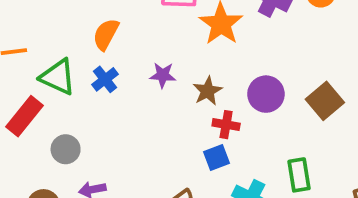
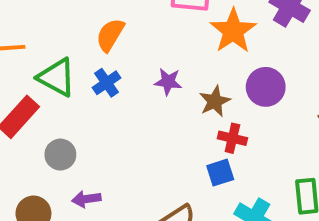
purple circle: (266, 94) -> (266, 87), moved

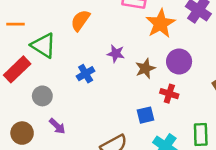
blue cross: (107, 83) -> (86, 74), moved
red cross: (232, 138) -> (169, 94), moved
purple arrow: (86, 199) -> (57, 126), turned -132

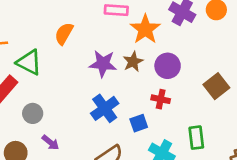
purple star: (116, 54) -> (103, 64), size x1.5
brown star: (145, 68) -> (133, 62), moved
blue cross: (86, 74) -> (105, 108), moved, size x1.5

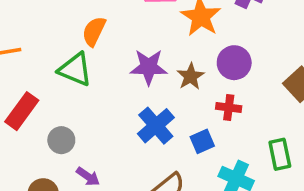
green triangle: (29, 62) -> (75, 69), moved
brown star: (133, 62) -> (191, 76), moved

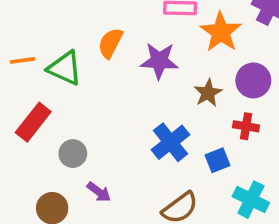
purple star: (149, 67) -> (159, 61), moved
green triangle: (75, 69) -> (65, 68), moved

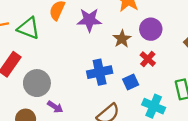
red cross: (246, 126) -> (148, 59), turned 35
blue cross: (170, 142) -> (100, 72), turned 30
gray circle: (73, 154) -> (37, 83), size x1.5

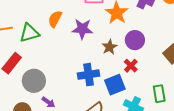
green triangle: (29, 28) -> (29, 33), turned -40
blue square: (131, 82) -> (115, 85), size x1.5

